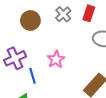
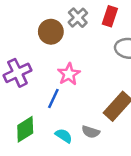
brown circle: (30, 20) -> (51, 32), moved
blue line: (32, 76) -> (53, 98), moved, turned 42

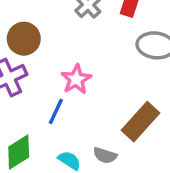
brown circle: (51, 32) -> (24, 39), moved

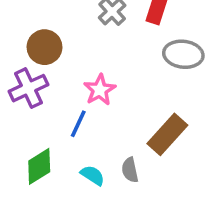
gray semicircle: (105, 155) -> (130, 170), turned 60

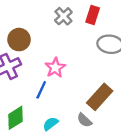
gray semicircle: (130, 170) -> (84, 120), moved, turned -35
cyan semicircle: (93, 175) -> (51, 124), turned -70

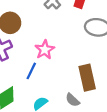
brown rectangle: (100, 97) -> (87, 78), turned -55

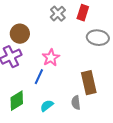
gray semicircle: (73, 100) -> (76, 103), turned 40

